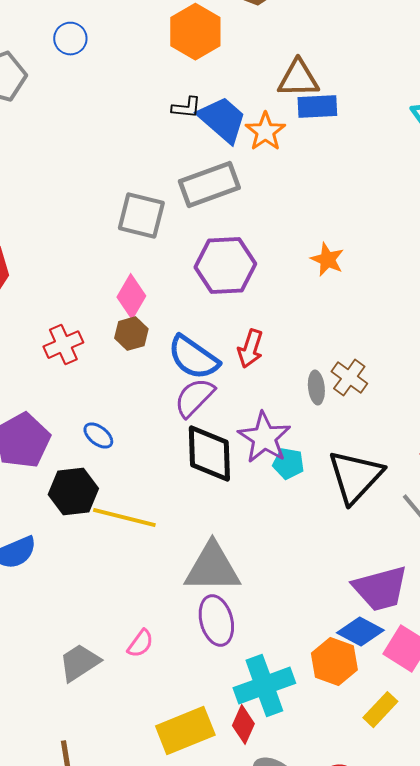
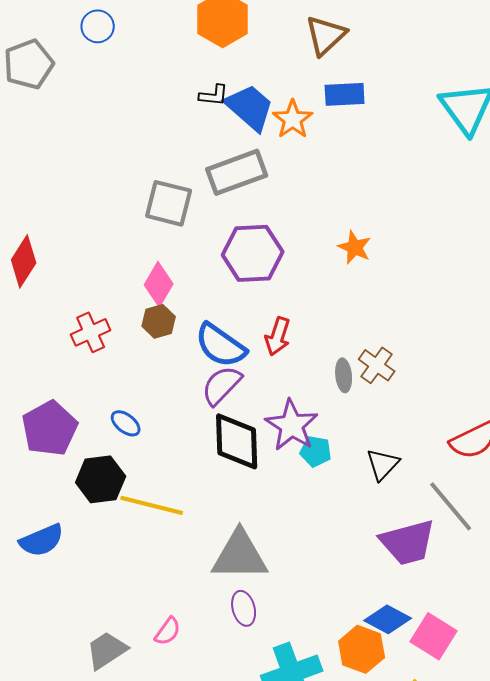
brown triangle: (298, 79) -> (326, 35), moved, turned -42
black triangle: (355, 477) -> (383, 464), size x0.6
purple trapezoid: (380, 589) -> (408, 542), moved
purple ellipse: (216, 621) -> (244, 608), size x0.7

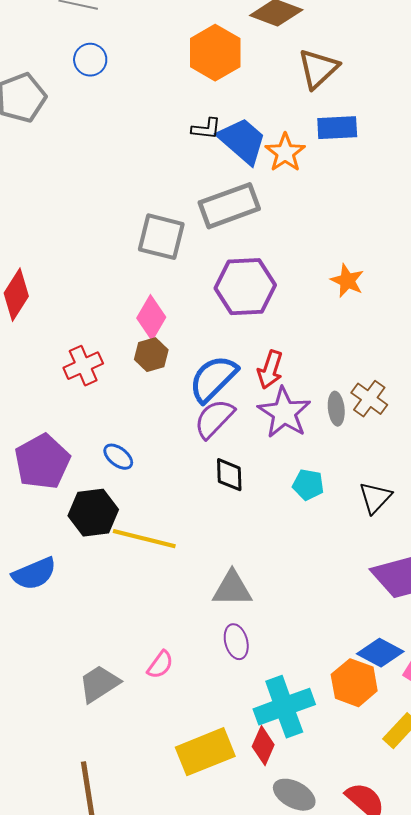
blue semicircle: (221, 345) -> (213, 379), turned 100
purple star: (292, 425) -> (284, 413), moved
black diamond: (237, 441) -> (229, 475), size x0.6
gray triangle: (240, 555) -> (232, 589), size x0.7

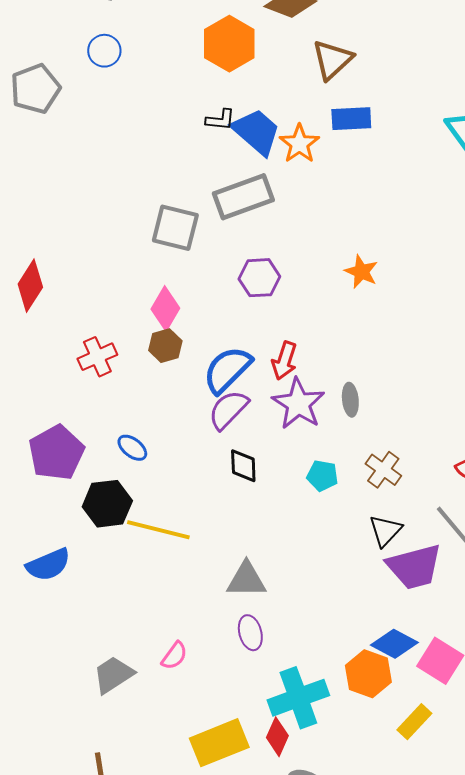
purple hexagon: (245, 287) -> (259, 278), size x0.7
brown cross: (369, 399) -> (383, 470), moved
black triangle: (375, 498) -> (385, 531), moved

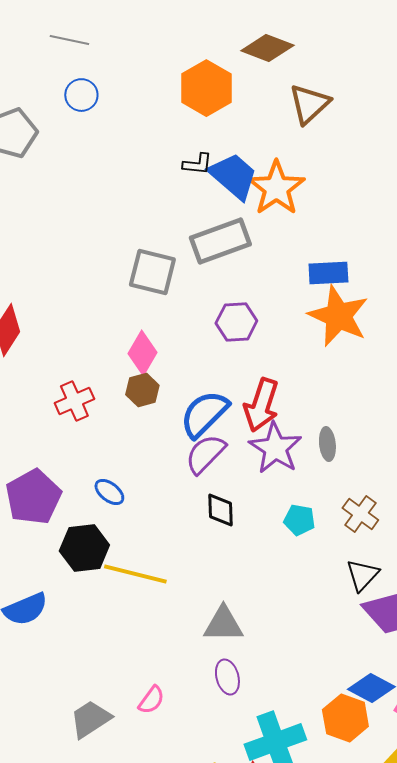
blue rectangle: (351, 119) -> (328, 273), moved
orange star: (299, 144) -> (276, 188), size x1.4
orange star: (361, 272) -> (338, 316), size x1.8
red arrow: (284, 361) -> (261, 405), size x1.4

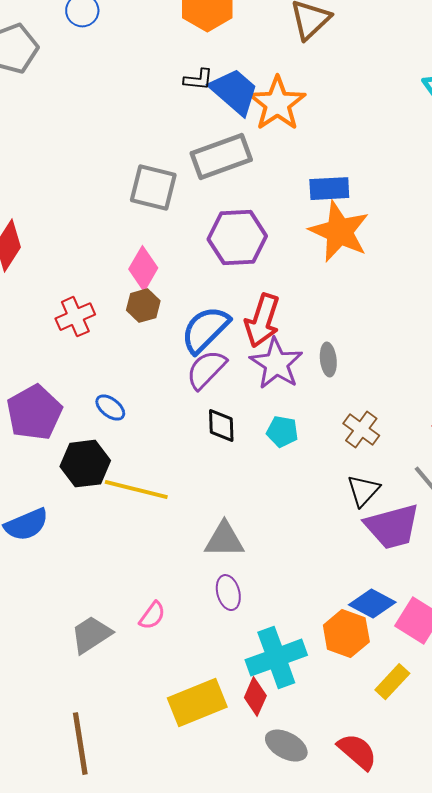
purple hexagon: (236, 322) -> (237, 238), size x1.4
cyan pentagon: (299, 520) -> (282, 432), moved

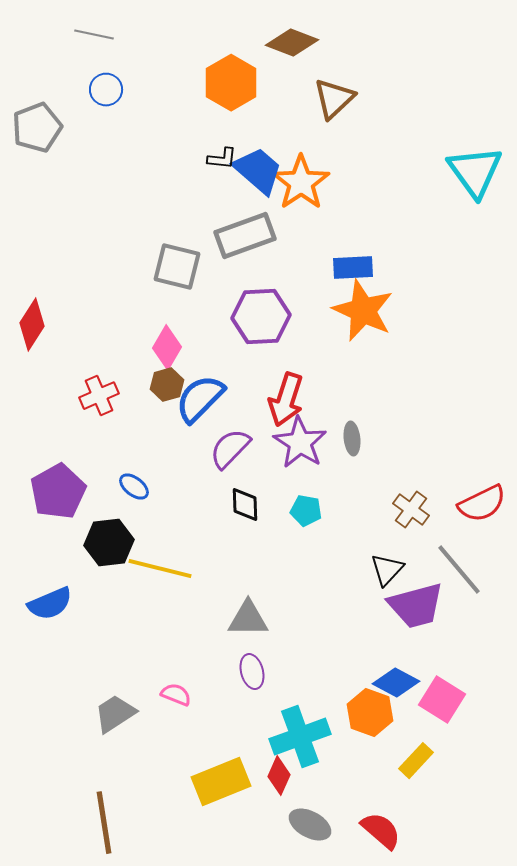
blue semicircle: (205, 330) -> (200, 399), moved
brown cross: (361, 430) -> (411, 510), moved
pink semicircle: (152, 616) -> (176, 695), turned -104

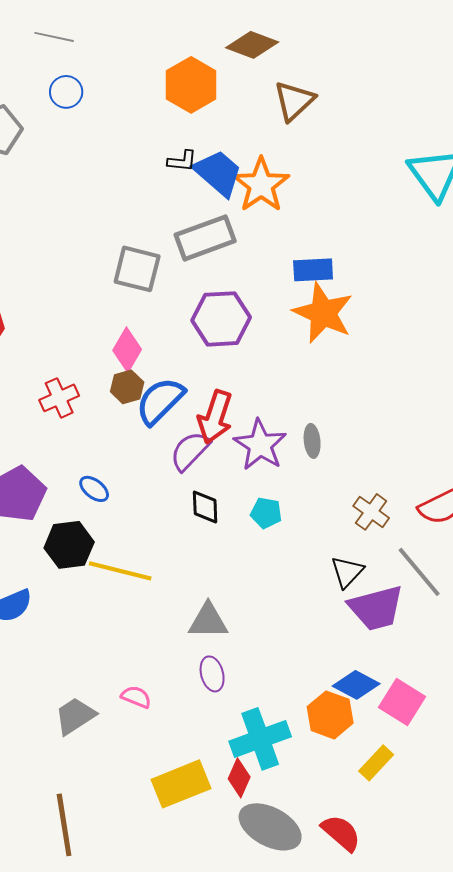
red arrow: (286, 400) -> (215, 417), moved
gray ellipse: (310, 825) -> (270, 827), size x1.5

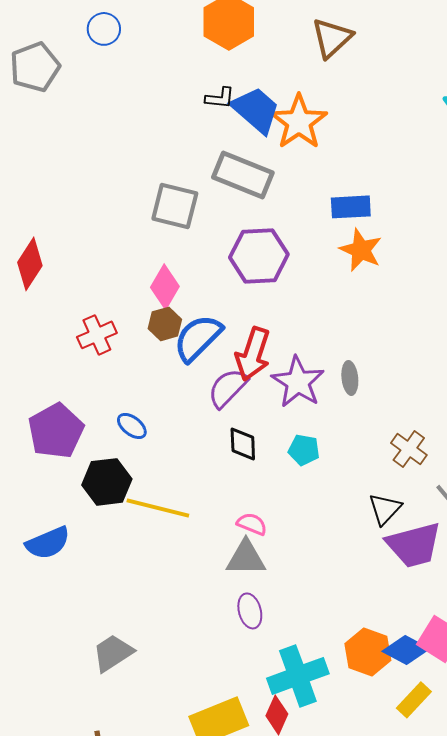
gray rectangle: (205, 238) -> (243, 175), turned 42
orange star: (323, 313) -> (361, 250), size x0.7
blue diamond: (356, 685) -> (406, 650), moved
pink semicircle: (136, 697) -> (252, 524), moved

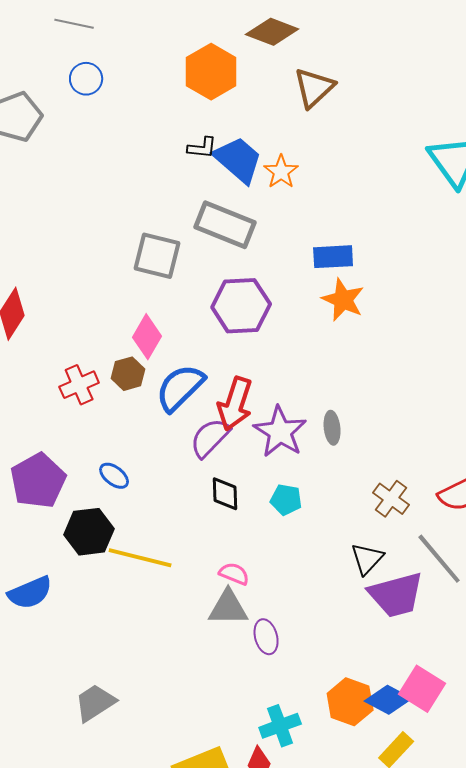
orange star: (299, 122) -> (281, 172), size x0.6
brown hexagon: (165, 324) -> (128, 374), moved
purple ellipse: (250, 611) -> (266, 637), moved
cyan cross: (298, 676) -> (280, 726), size x0.7

